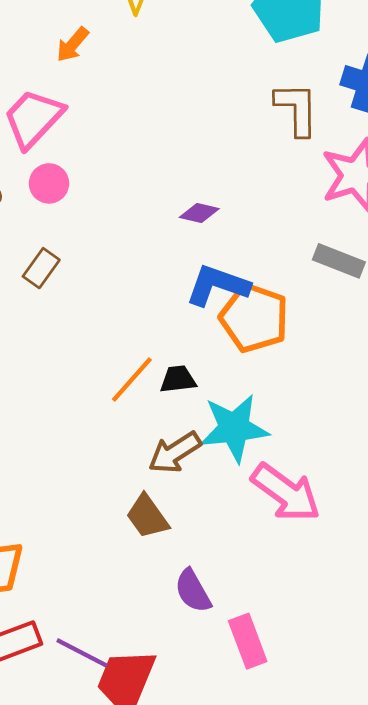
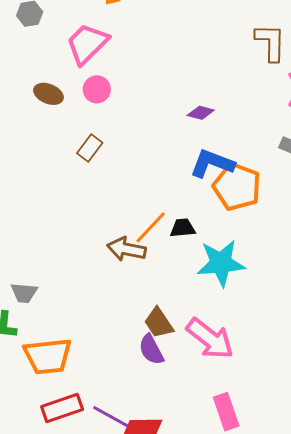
brown arrow: (175, 452) -> (126, 249), moved, turned 42
pink arrow: (286, 493) -> (210, 339), moved
purple semicircle: (193, 591) -> (151, 350), moved

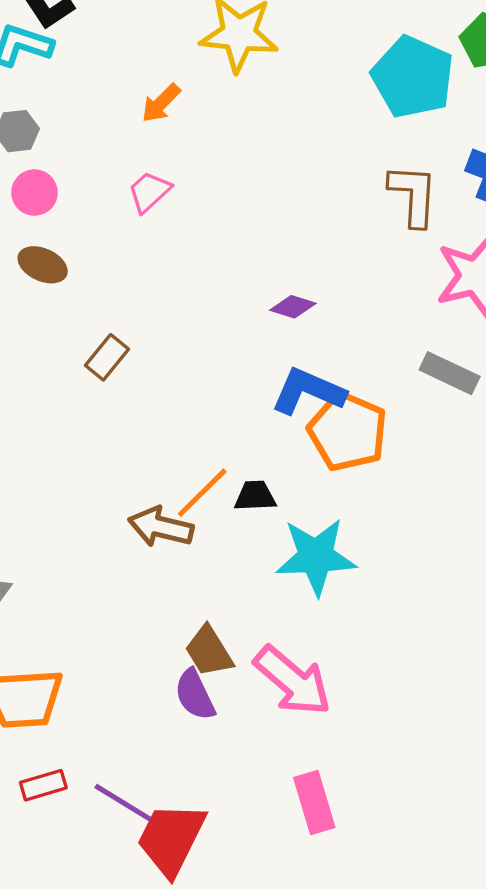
pink trapezoid: (87, 44) -> (149, 192), moved, size x0.6
pink circle: (97, 89) -> (34, 193), moved
red rectangle: (62, 408) -> (43, 785), size x0.7

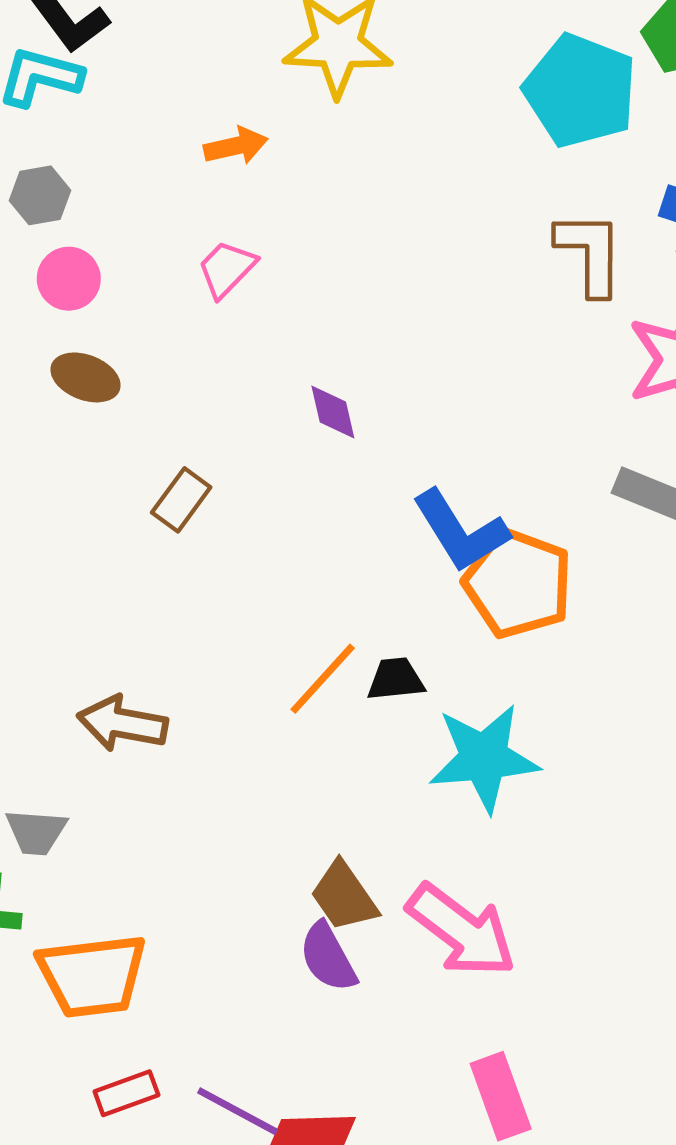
orange arrow: (161, 103) -> (236, 146), turned -144
purple diamond: (293, 307) -> (333, 412), moved, turned 63
blue L-shape: (308, 391) -> (461, 531), turned -142
brown arrow: (161, 527) -> (122, 723), moved

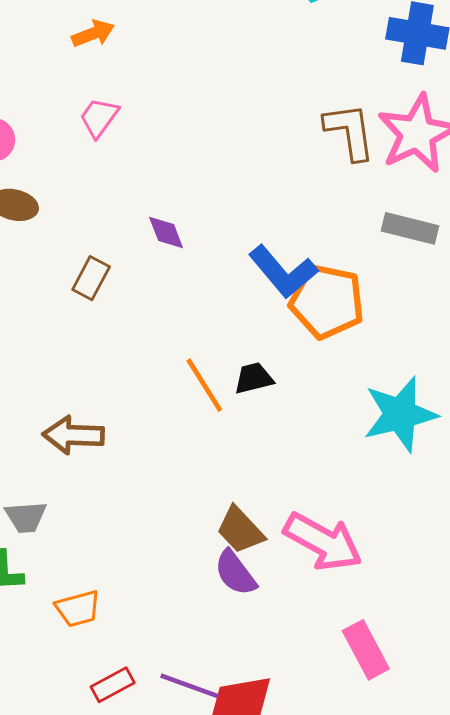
brown L-shape: (590, 253) -> (350, 131), moved
purple diamond: (333, 412) -> (166, 233), moved
orange line: (323, 679) -> (204, 385), turned -66
cyan star: (484, 758) -> (400, 414), moved
orange trapezoid: (92, 976) -> (78, 609), size x0.6

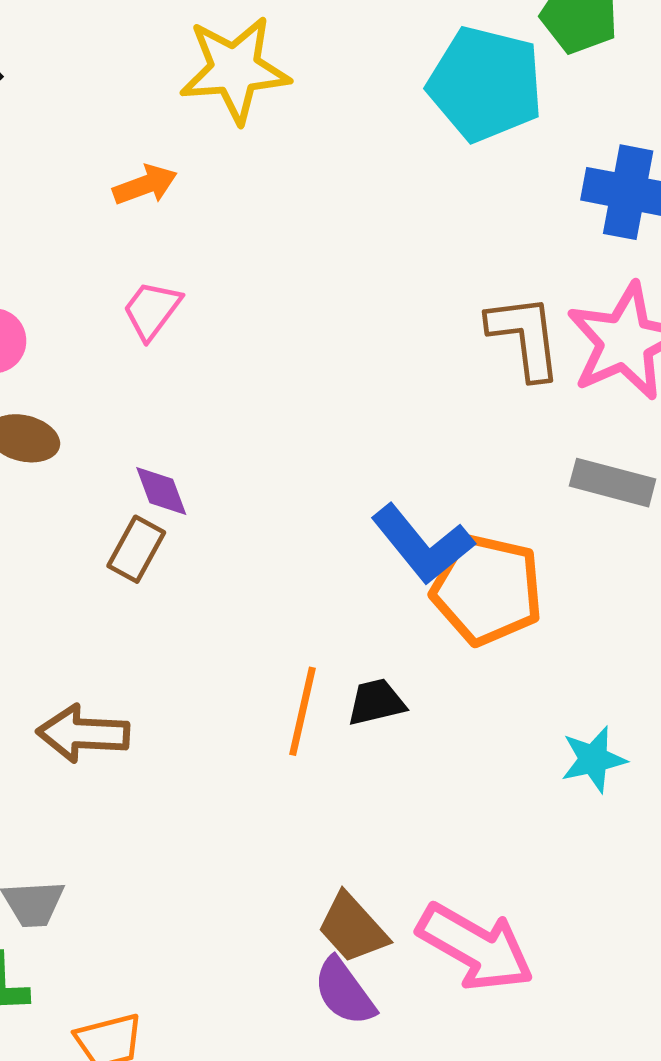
purple diamond: (166, 233) -> (161, 491), moved
orange line: (204, 385) -> (302, 711), turned 44
cyan star: (400, 414) -> (593, 759), size x0.6
brown arrow: (73, 435) -> (83, 734), moved

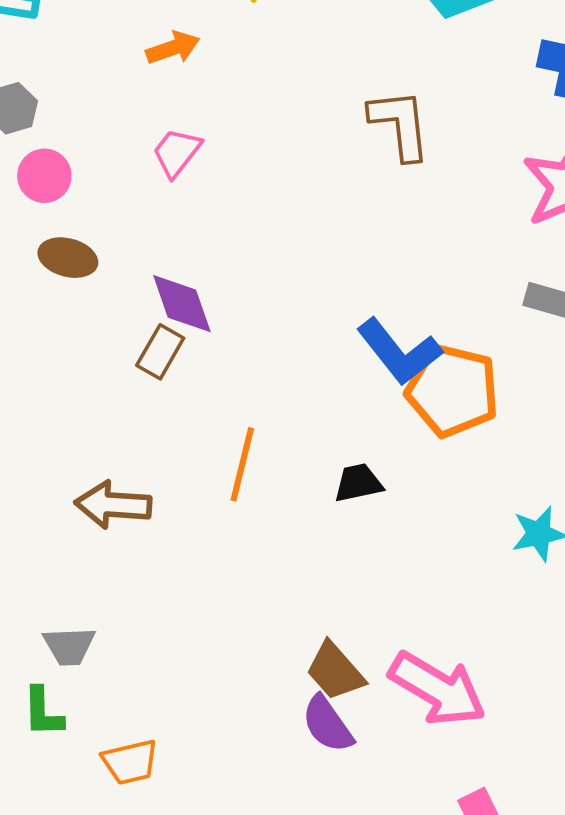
brown L-shape: (525, 337) -> (400, 124), moved
purple diamond: (161, 491) -> (182, 304), size x1.4
orange line: (302, 711) -> (242, 464), moved

